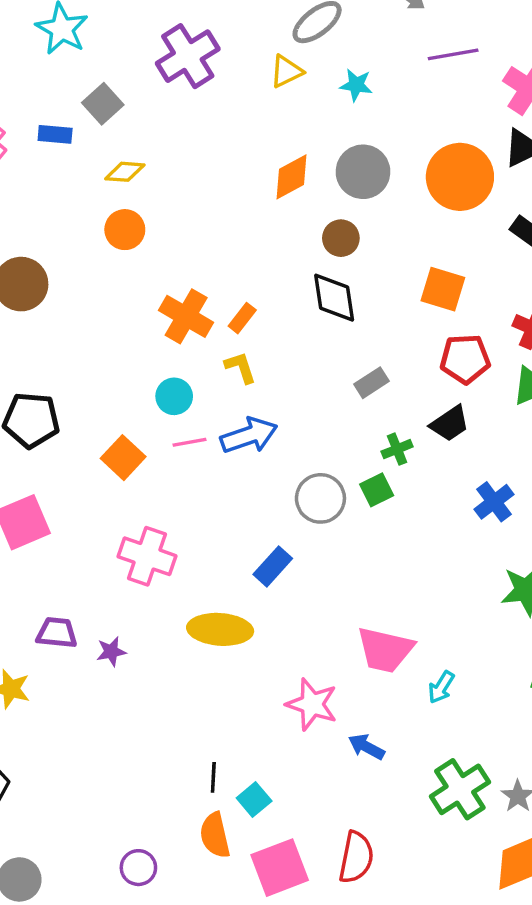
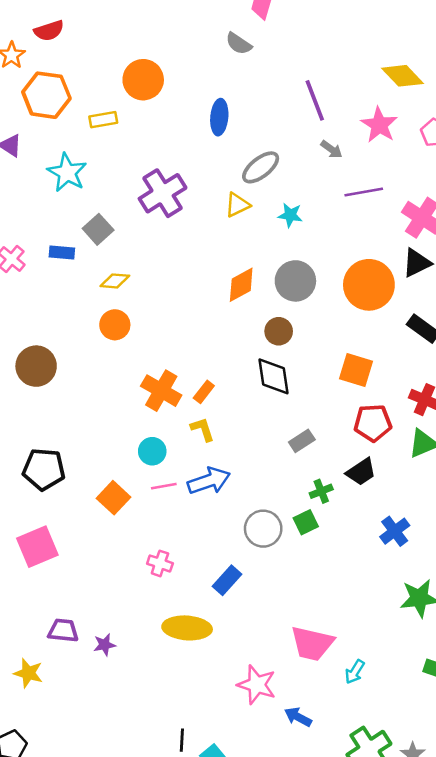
pink cross: (147, 556) -> (160, 563), moved, size x0.6

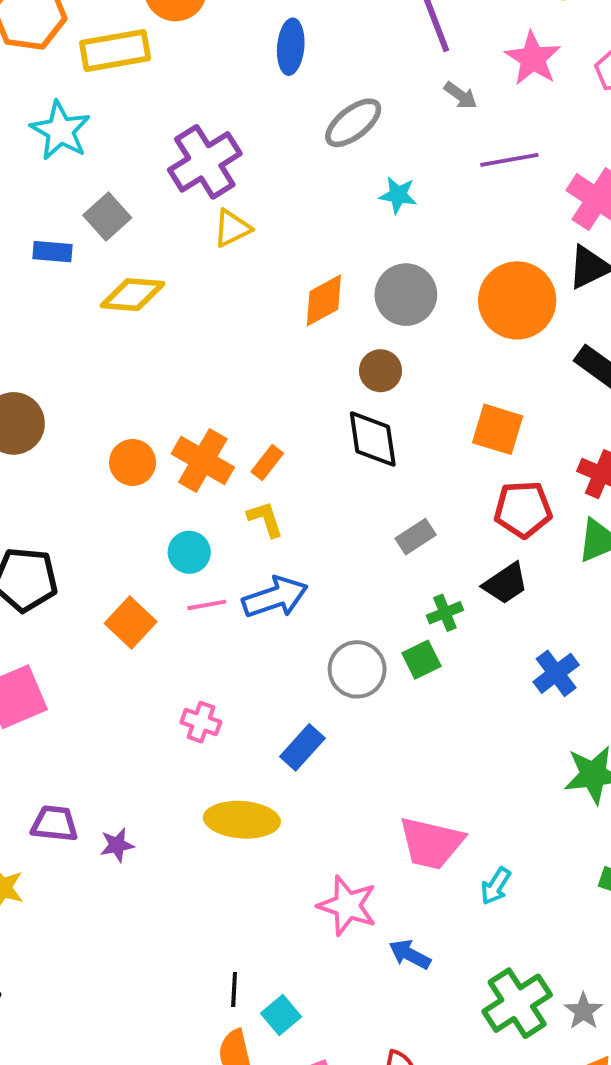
yellow rectangle: (103, 120) -> (115, 51), size x1.6
yellow triangle: (237, 205) -> (232, 228), moved
yellow diamond: (115, 281) -> (133, 295), size x1.4
orange circle: (115, 325) -> (133, 462), moved

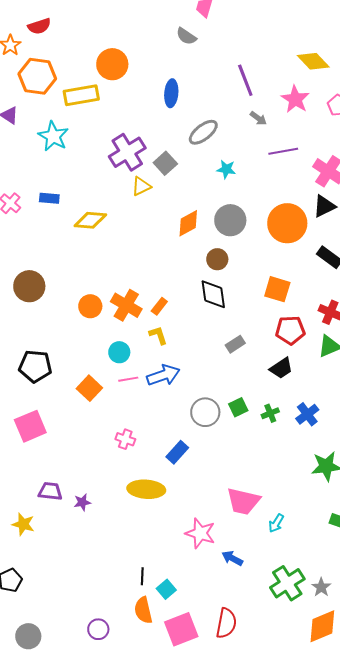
gray square: (107, 216) -> (165, 163), moved
green cross: (445, 613) -> (270, 413), moved

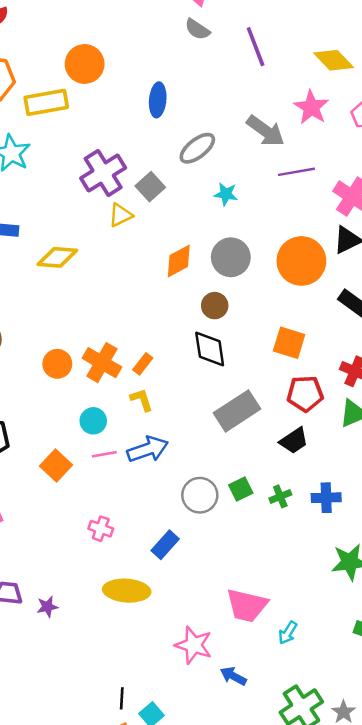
gray semicircle: (186, 36) -> (197, 29), moved
purple line: (245, 80) -> (256, 47), moved
gray arrow: (258, 118) -> (265, 131), size x1.8
gray rectangle: (235, 344) -> (237, 411), size x1.8
blue cross: (307, 414) -> (326, 498), turned 35

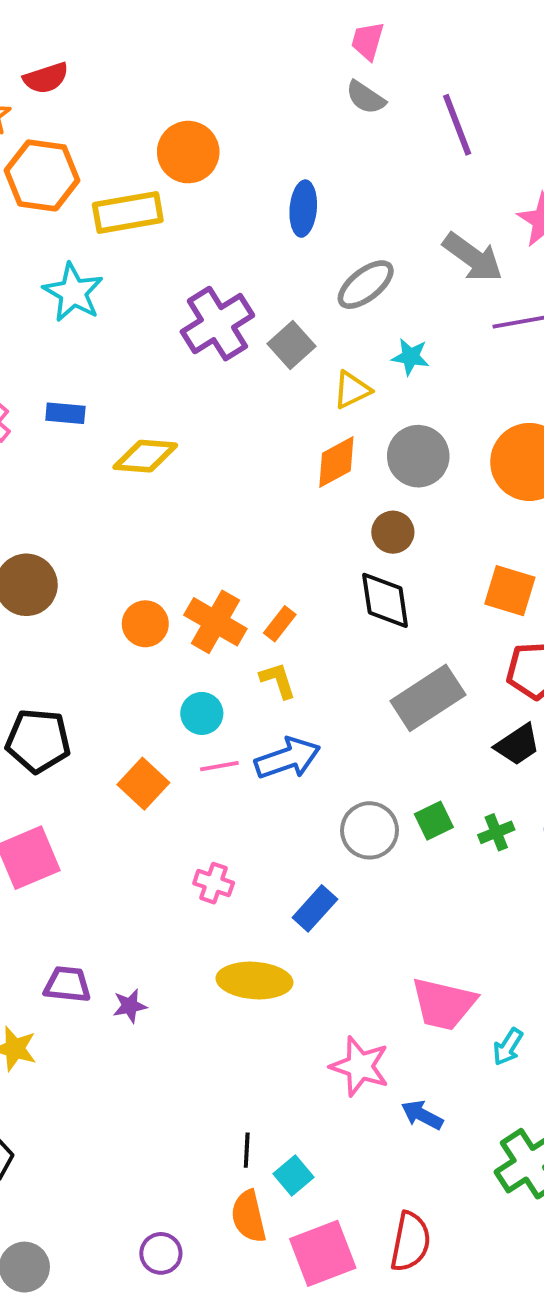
yellow triangle: (121, 215) -> (352, 390), moved

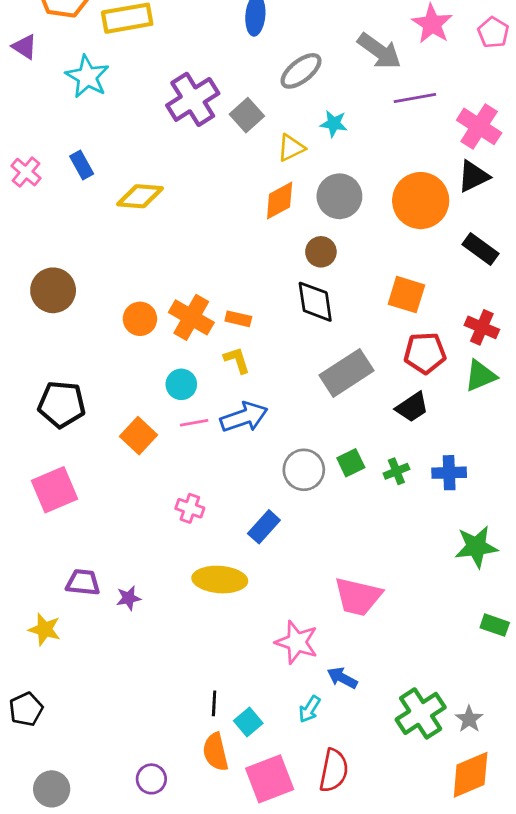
blue rectangle: (65, 413) -> (82, 165), turned 56
orange rectangle: (280, 624) -> (238, 319), turned 65
cyan arrow: (508, 1047) -> (310, 709), moved

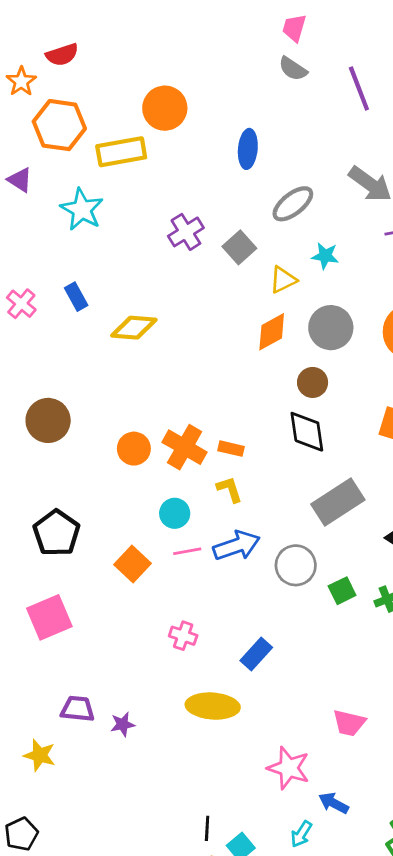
purple cross: (193, 99) -> (186, 232), size x0.7
black pentagon: (62, 404) -> (56, 533), turned 30
gray circle: (304, 470) -> (296, 565), moved
pink trapezoid: (358, 597) -> (349, 723), size x0.7

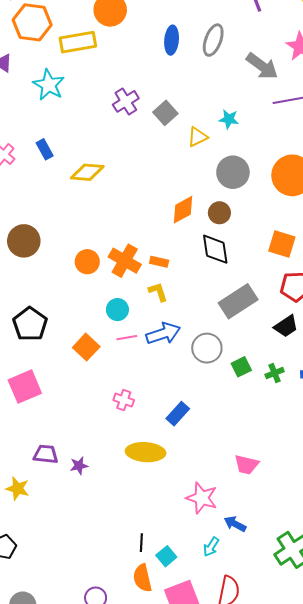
gray ellipse: (293, 204) -> (213, 40), moved, turned -32
orange diamond: (272, 332) -> (183, 210), moved

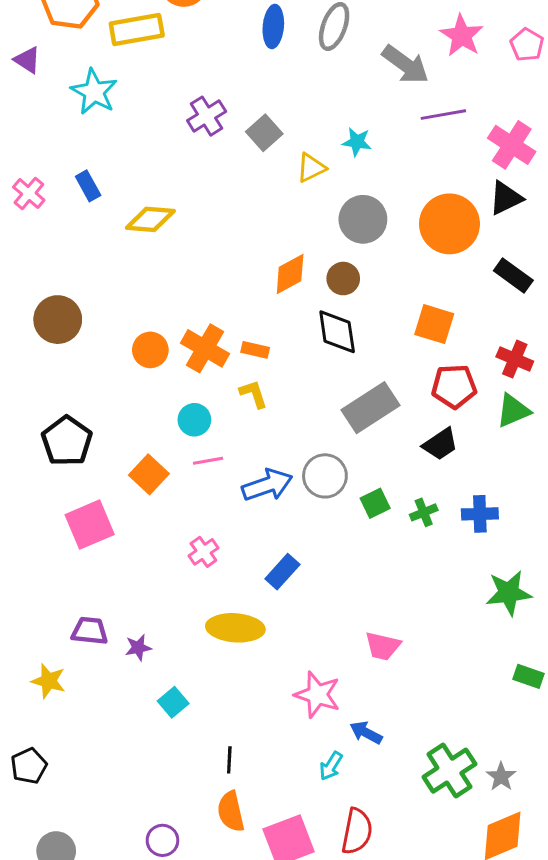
blue arrow: (163, 333) -> (267, 485), moved
pink square: (25, 387) -> (90, 525), moved
pink cross: (124, 400) -> (203, 552), turned 36
cyan square: (166, 556) -> (173, 702), moved

